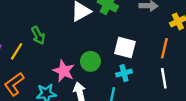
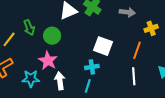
green circle: (90, 61) -> (52, 36), moved
cyan cross: (124, 73) -> (92, 67), moved

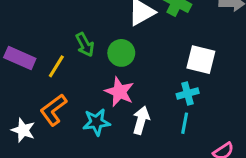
white arrow: (60, 81) -> (141, 120), turned 30

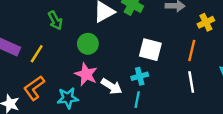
green arrow: (85, 45) -> (55, 20), moved
white arrow: (141, 120) -> (112, 86), moved, turned 105

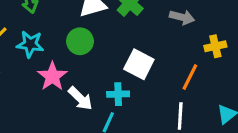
green circle: (88, 44) -> (80, 41), moved
cyan star: (68, 98) -> (30, 44), moved

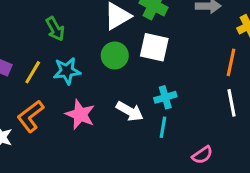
white square: (139, 64) -> (154, 47), moved
pink star: (52, 76) -> (80, 114), moved

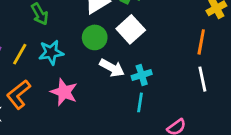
white square: (154, 47) -> (131, 29), turned 36
white arrow: (130, 111) -> (112, 68), moved

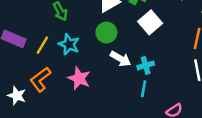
white square: (131, 29) -> (150, 22), moved
cyan star: (51, 52) -> (69, 44), turned 30

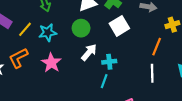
cyan star: (69, 44) -> (48, 33), turned 30
white arrow: (121, 59) -> (89, 52), turned -90

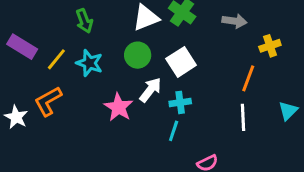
white square: (119, 26) -> (181, 62), moved
cyan star: (48, 33) -> (89, 63), turned 30
pink star: (51, 63) -> (118, 107), moved

